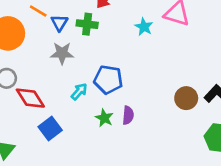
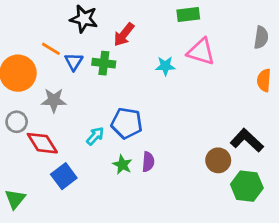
cyan star: (144, 27) -> (165, 66), turned -30
gray star: (62, 53) -> (54, 100), moved
brown circle: (186, 98) -> (218, 160), moved

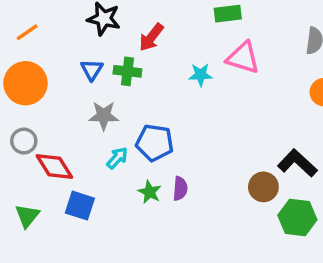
orange line: (51, 49) -> (27, 32), moved, turned -66
gray star: (54, 100) -> (104, 116), moved
blue square: (64, 176) -> (80, 206), turned -35
green triangle: (15, 199) -> (27, 216), moved

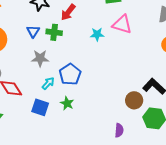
blue pentagon: (155, 143) -> (70, 74), turned 30
purple semicircle: (180, 189) -> (119, 130), moved
blue square: (80, 206) -> (40, 107), moved

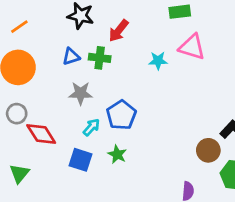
blue triangle: (33, 31) -> (71, 57), turned 40

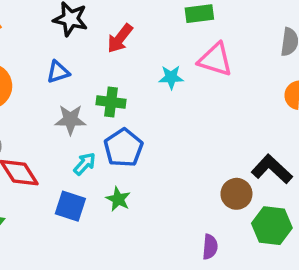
green cross: (100, 58) -> (111, 102), moved

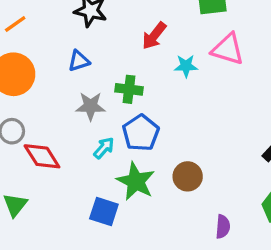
red arrow: (120, 38) -> (154, 36), moved
brown circle: (236, 194) -> (188, 176), moved
green star: (118, 199) -> (136, 181), size x1.6
blue square: (70, 206) -> (104, 212), moved

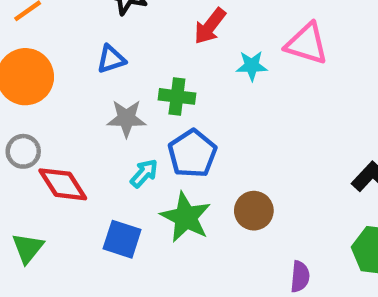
blue square: (104, 212) -> (122, 239), moved

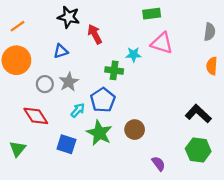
red arrow: (210, 26) -> (95, 34), moved, turned 114
green cross: (177, 96) -> (114, 70), moved
gray star: (126, 118) -> (69, 82), turned -30
gray circle: (23, 151) -> (45, 84), moved
purple semicircle: (300, 277) -> (158, 164), turned -42

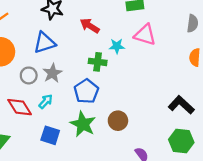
red arrow: (95, 34) -> (90, 26), moved, turned -30
blue triangle: (61, 51) -> (44, 43), size x1.5
cyan arrow: (78, 110) -> (46, 101), moved

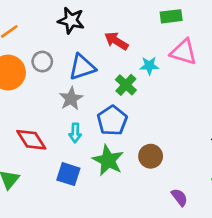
blue triangle: (44, 43) -> (82, 67), moved
green cross: (98, 62) -> (126, 85), turned 36
gray circle: (29, 75) -> (42, 62), moved
cyan arrow: (46, 101) -> (75, 133), moved, turned 140

